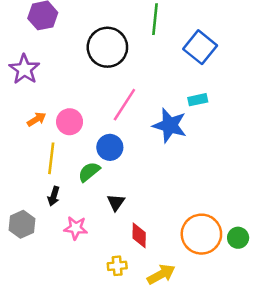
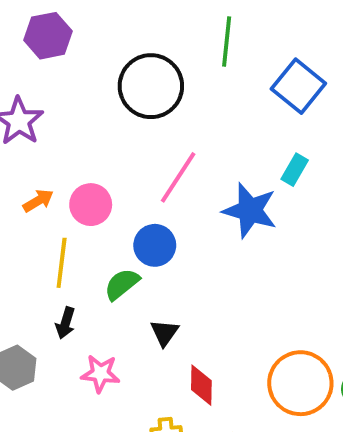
cyan rectangle: (198, 100) -> (295, 170), turned -48

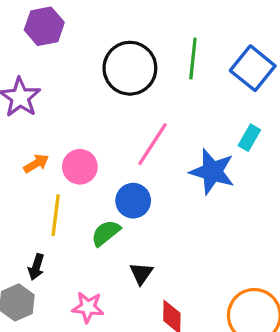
green line: (227, 41) -> (193, 59), moved
black arrow: (65, 323) -> (36, 267), moved

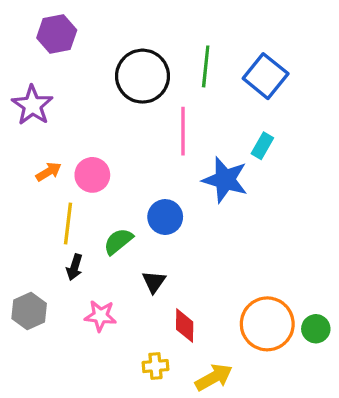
pink line: (153, 144) -> (183, 131), moved, turned -33
blue circle: (133, 201) -> (165, 217), moved
black arrow: (36, 267) -> (75, 267), moved

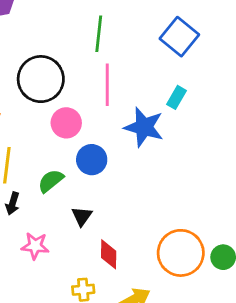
green line: (206, 66) -> (99, 34), moved
black circle: (143, 76) -> (41, 79), moved
pink circle: (92, 175) -> (66, 123), moved

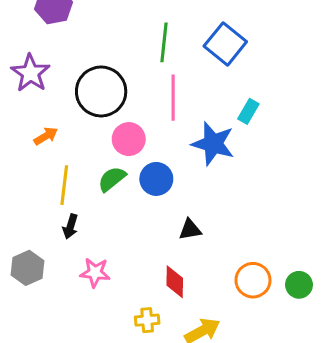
blue square: (179, 37) -> (225, 44), moved
green semicircle: (51, 181) -> (112, 179), moved
black triangle: (82, 216) -> (190, 230), moved, turned 45
orange circle: (181, 253) -> (253, 280), size x0.7

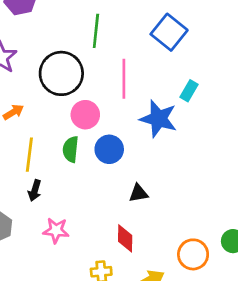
green line: (164, 42) -> (96, 31), moved
green semicircle: (112, 179) -> (71, 149), turned -45
orange circle: (253, 280) -> (193, 254), moved

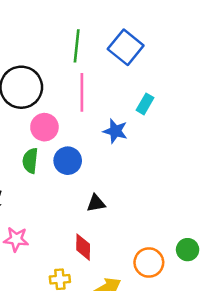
green line: (96, 31) -> (77, 46), moved
blue star: (158, 119) -> (115, 131), size x0.7

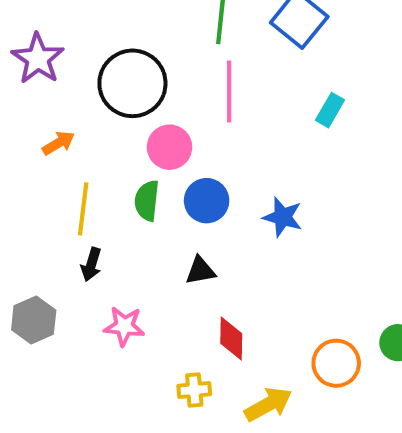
blue star: (115, 131) -> (283, 217), moved
black triangle: (96, 203) -> (200, 271), moved

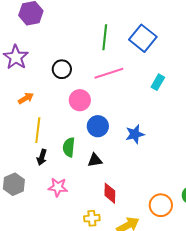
black circle: (132, 83) -> (62, 69), size x0.6
pink line: (229, 92) -> (109, 73), turned 72
green semicircle: (147, 201) -> (69, 147), moved
blue star: (283, 217) -> (135, 134), turned -30

